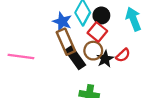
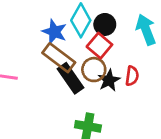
brown rectangle: (66, 42) -> (59, 58), turned -30
red semicircle: (123, 55) -> (132, 76), turned -40

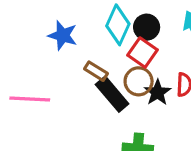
blue star: (54, 32) -> (63, 35), moved
brown rectangle: (59, 58) -> (96, 71), size x0.6

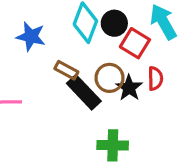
red square: (143, 53) -> (135, 43), moved

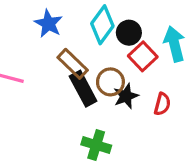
brown rectangle: (66, 70) -> (73, 64), size x1.4
red semicircle: (155, 78) -> (162, 104), moved

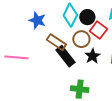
brown circle: (110, 82) -> (81, 39), moved

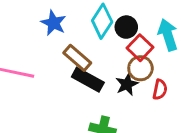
brown circle: (81, 39) -> (140, 68), moved
black rectangle: (65, 56) -> (88, 80), turned -30

